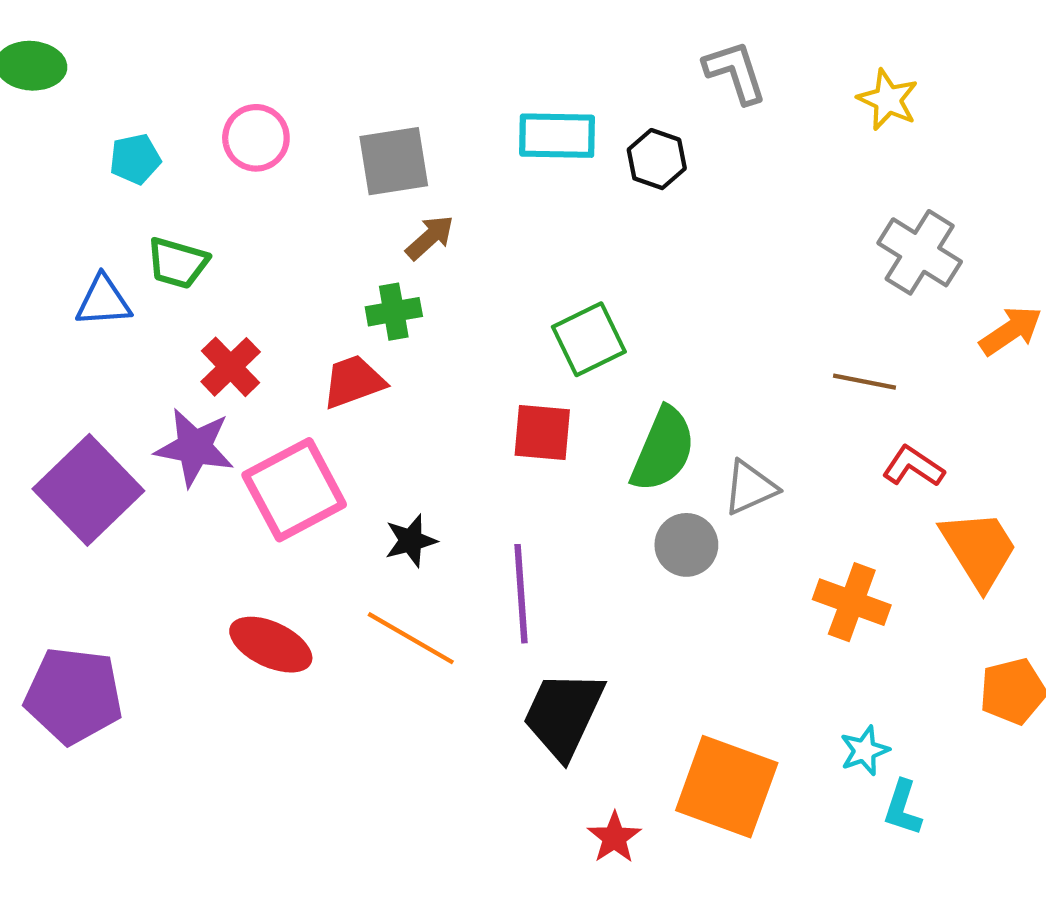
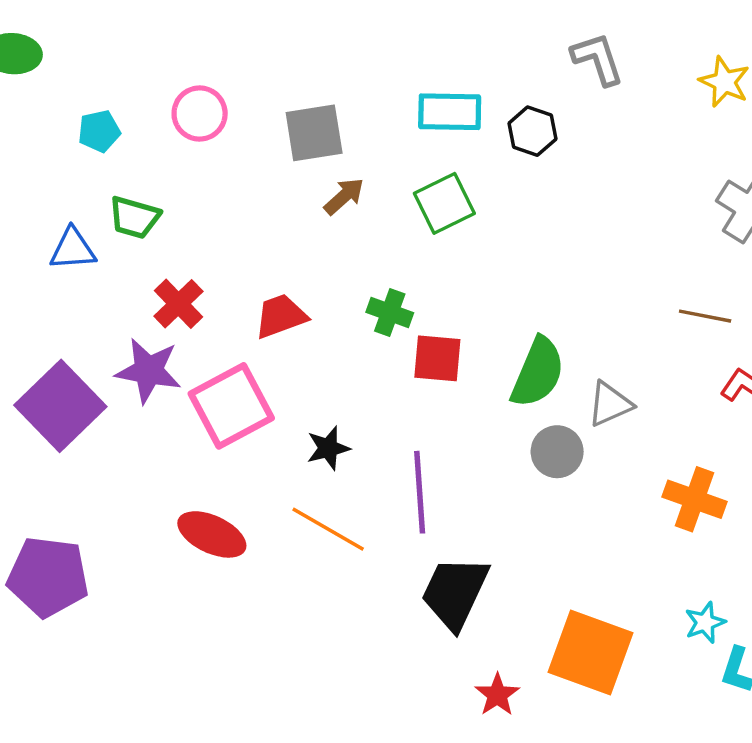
green cross: (394, 312) -> (390, 313), moved, turned 30
green square: (589, 339) -> (444, 203), moved

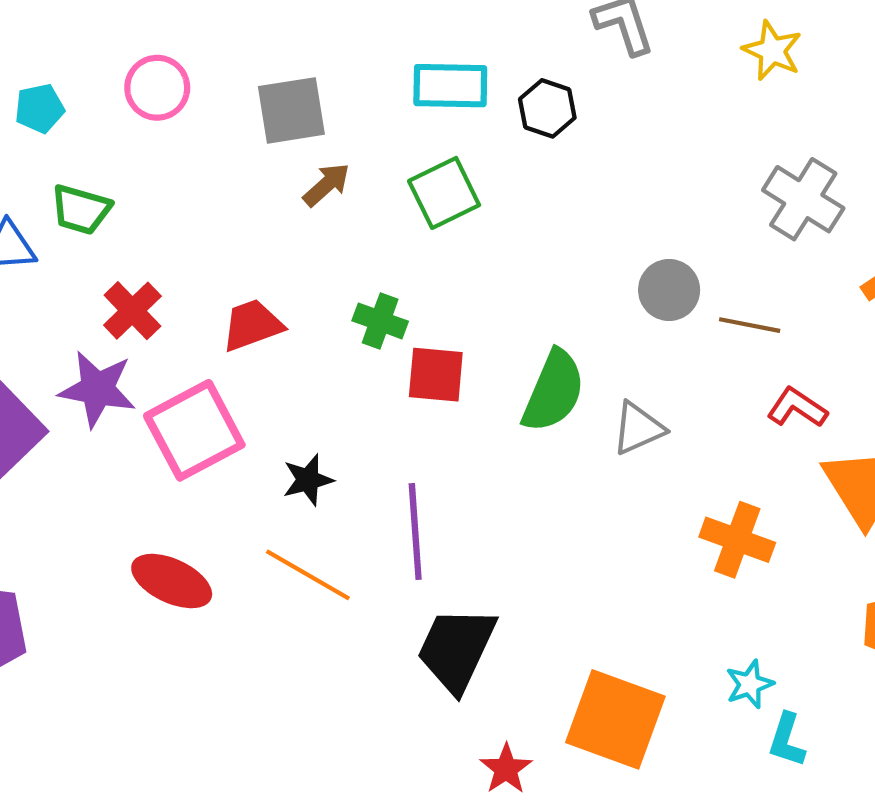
gray circle: (557, 452) -> (669, 290), moved

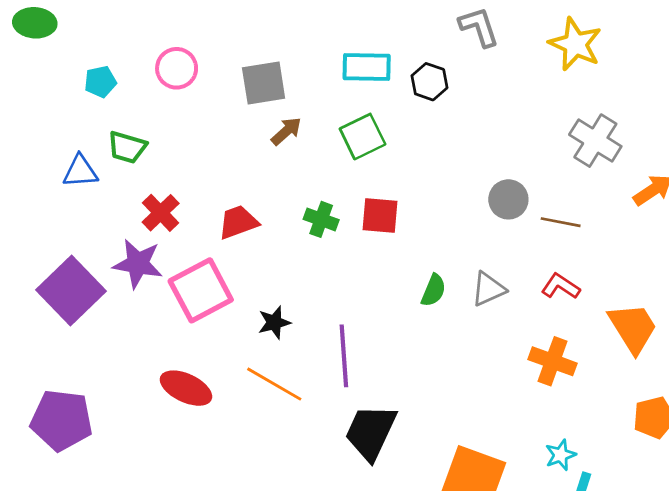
yellow star: (772, 51) -> (575, 44), size x1.4
red square: (436, 375) -> (380, 215), moved
green semicircle: (553, 391) -> (433, 290), moved, size x0.6
red L-shape: (797, 408) -> (561, 286), moved

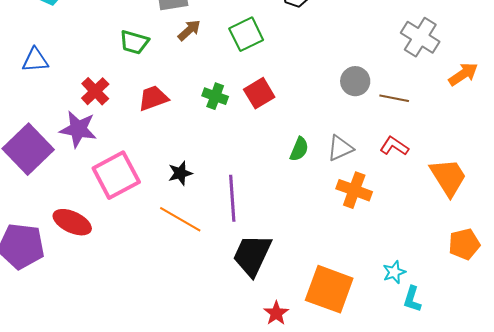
green trapezoid: (127, 147) -> (134, 42), moved
red square: (380, 215) -> (259, 93), turned -36
pink square: (201, 290) -> (116, 175), moved
orange cross: (553, 361) -> (354, 190), moved
red ellipse: (186, 388) -> (72, 222), moved

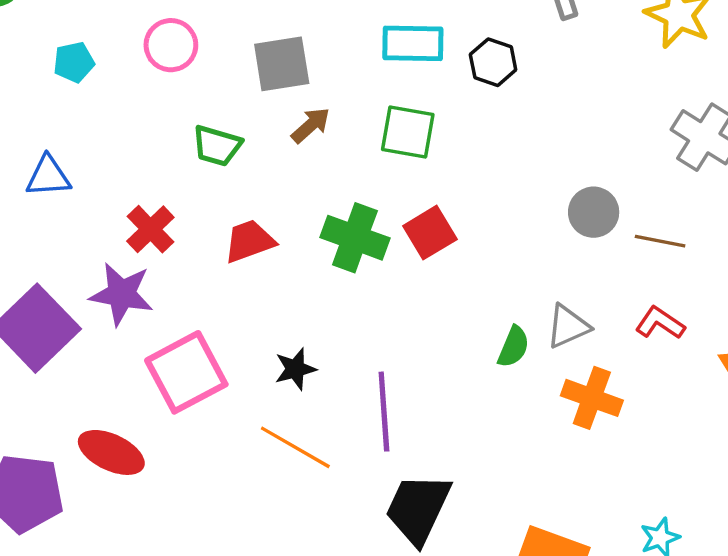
green square: (246, 34) -> (408, 132), turned 36
green cross: (215, 96) -> (355, 238), size x1.5
green semicircle: (299, 149) -> (513, 347), moved

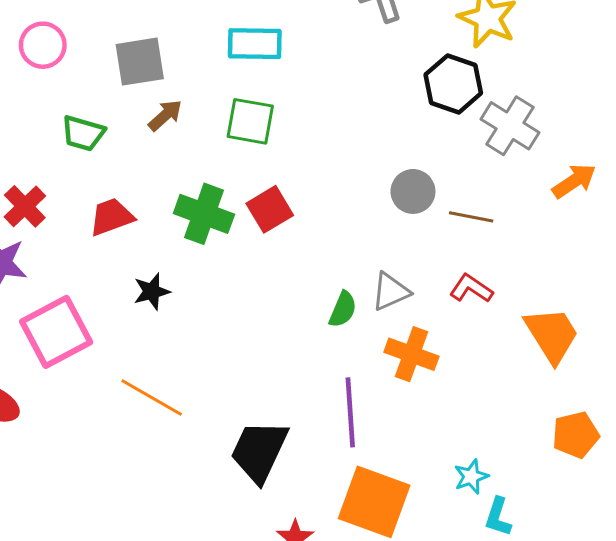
black hexagon: (493, 62) -> (453, 84), moved, size x1.4
black star: (295, 369) -> (152, 291), moved
purple line: (384, 412) -> (350, 412), moved

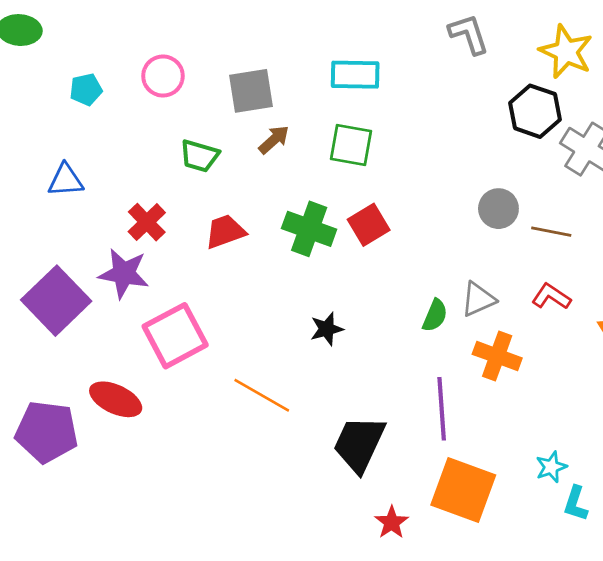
black star: (152, 291) -> (327, 329), moved

